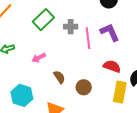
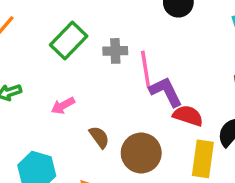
purple L-shape: (110, 32) -> (166, 92), moved
brown circle: (84, 87) -> (141, 153), size x1.5

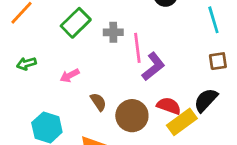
purple L-shape: (166, 92) -> (153, 66), turned 76
red semicircle: (188, 116) -> (169, 106), moved
yellow rectangle: (203, 159) -> (182, 122), turned 44

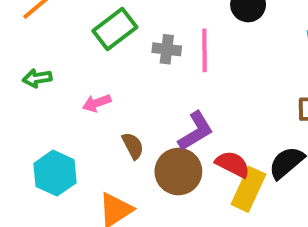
pink line: (137, 48) -> (204, 50), moved
purple L-shape: (153, 66) -> (196, 131), moved
yellow rectangle: (182, 122) -> (248, 189), turned -36

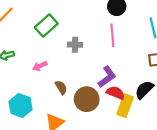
gray cross: (167, 49) -> (75, 45), moved
pink line: (204, 50) -> (112, 35), moved
purple L-shape: (196, 131) -> (107, 77), moved

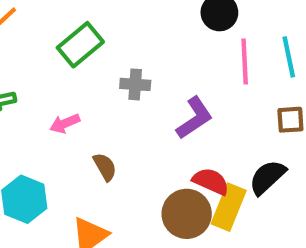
pink line: (112, 35) -> (245, 61), moved
purple L-shape: (107, 77) -> (194, 118), moved
brown circle: (87, 99) -> (187, 214), moved

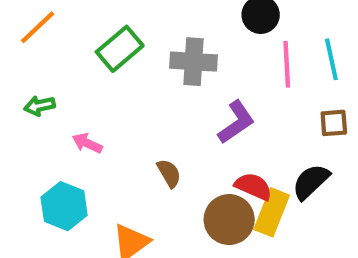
gray cross: (135, 84) -> (194, 62), moved, size x1.5
pink arrow: (65, 124) -> (87, 143), moved, turned 48
brown semicircle: (105, 167) -> (169, 173), moved

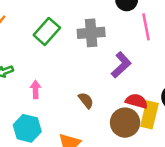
pink arrow: (87, 143) -> (36, 90), turned 72

